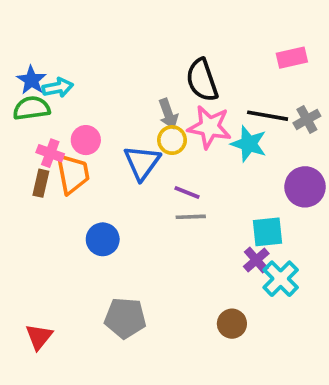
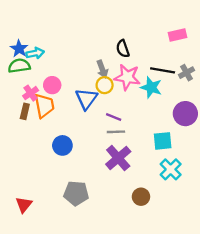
black semicircle: (202, 80) -> (123, 49), size x0.7
pink cross: (50, 153) -> (31, 93), turned 35
purple cross: (256, 260) -> (118, 158), moved, size x1.6

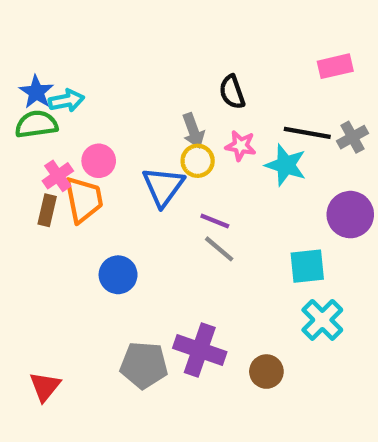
pink star: (127, 77) -> (241, 146), size x0.6
gray line: (116, 132) -> (219, 249), turned 42
purple cross: (118, 158) -> (200, 350), moved, turned -30

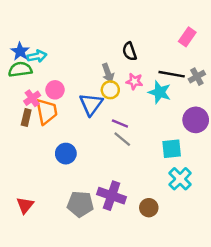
pink rectangle: (335, 66) -> (187, 37), turned -42
red triangle: (45, 387) -> (25, 205), moved

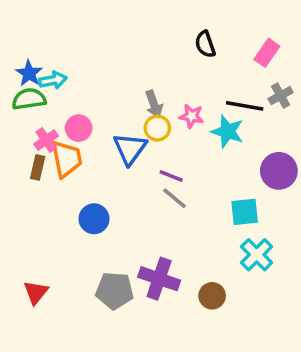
black semicircle: (130, 51) -> (205, 44), moved
gray cross: (197, 77) -> (281, 96), moved

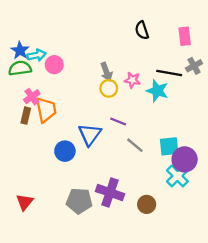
pink rectangle: (267, 53) -> (185, 36), turned -42
pink circle: (79, 128) -> (54, 65), moved
blue triangle: (130, 149) -> (90, 135), moved
purple circle: (279, 171) -> (185, 159), moved
gray line: (174, 198) -> (135, 145), moved

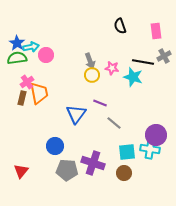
cyan square: (169, 146) -> (127, 152), moved
blue circle: (65, 151) -> (55, 146), moved
cyan cross: (177, 176) -> (150, 149), turned -36

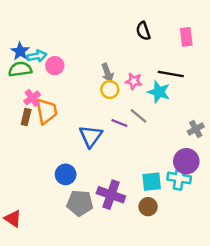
gray cross: (164, 56) -> (196, 129), moved
gray line: (114, 123) -> (138, 116), moved
red triangle: (21, 171) -> (13, 219), moved, turned -35

